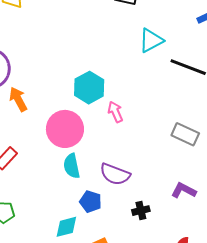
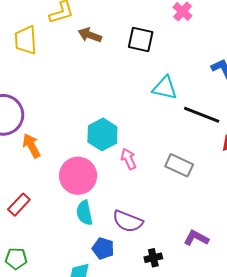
cyan triangle: (151, 41) -> (165, 88), turned 40
gray rectangle: (185, 134) -> (179, 165), moved

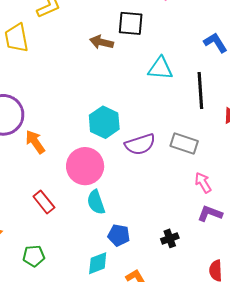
brown arrow: (90, 35) -> (101, 42), moved
black line: (202, 115) -> (200, 91), turned 72
pink arrow: (129, 159) -> (203, 183), moved
red rectangle: (19, 205) -> (44, 202), moved, turned -75
purple semicircle: (128, 221) -> (140, 144), moved, turned -32

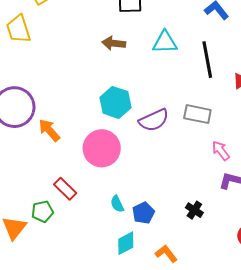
brown arrow: (101, 42) -> (114, 43), moved
cyan semicircle: (96, 202) -> (117, 204), moved, size x0.7
blue pentagon: (119, 235) -> (143, 213), turned -30
black cross: (170, 238) -> (194, 210), turned -30
green pentagon: (34, 256) -> (43, 212), moved

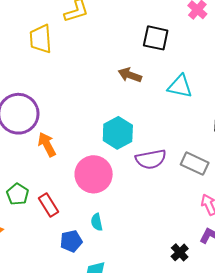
cyan semicircle: (117, 204) -> (97, 222), moved
black cross: (194, 210) -> (180, 252), moved
green pentagon: (43, 212) -> (18, 194), moved, turned 30
blue pentagon: (143, 213) -> (71, 241), moved

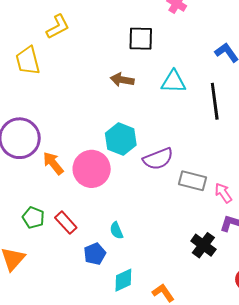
gray rectangle: (195, 164) -> (192, 181), moved
pink circle: (94, 174) -> (92, 169), moved
black cross: (180, 252) -> (203, 245), size x1.4

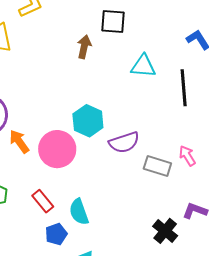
brown arrow: (122, 80) -> (84, 47), moved, turned 90
pink arrow: (223, 193) -> (187, 156), moved
red rectangle: (66, 223) -> (43, 201), moved
cyan semicircle: (116, 230) -> (79, 212), size x1.5

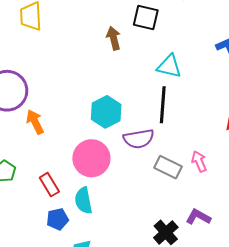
brown arrow: (84, 47) -> (114, 38), turned -35
black line: (184, 88) -> (163, 105), moved
pink circle: (57, 149) -> (91, 158), moved

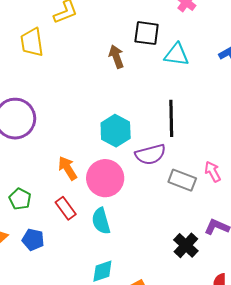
cyan triangle: (169, 66) -> (177, 55), moved
orange arrow: (35, 122) -> (68, 168), moved
blue pentagon: (58, 219) -> (33, 240), moved, turned 30

